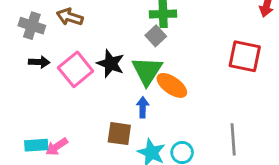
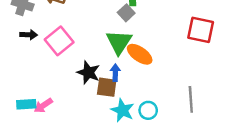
black star: (111, 64) -> (88, 73), moved
brown square: (119, 134) -> (107, 87), moved

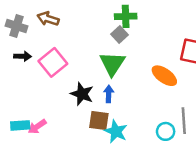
orange ellipse: (140, 54) -> (164, 76), moved
brown square: (107, 87) -> (99, 121), moved
cyan circle: (148, 110) -> (166, 131), moved

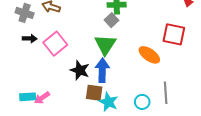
blue arrow: (109, 94) -> (102, 70), size x1.6
cyan circle: (166, 131) -> (142, 102), moved

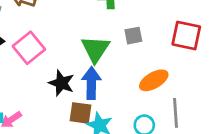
gray square: (111, 20) -> (133, 36), moved, turned 32
orange ellipse: (149, 55) -> (154, 80), moved, turned -65

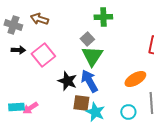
gray square: (133, 36) -> (87, 39), moved, turned -32
blue arrow: (91, 83) -> (89, 81), turned -30

